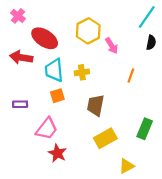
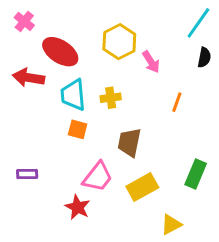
orange square: (57, 96) -> (78, 129), turned 32
purple rectangle: (20, 104) -> (27, 174), moved
pink trapezoid: (47, 129) -> (98, 177), moved

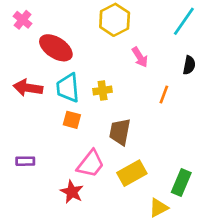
yellow hexagon: (119, 42) -> (115, 20), moved
black semicircle: (204, 57) -> (189, 65), moved
red arrow: (29, 78) -> (28, 88), moved
green rectangle: (196, 174) -> (181, 182), moved

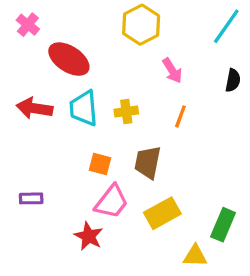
orange line: (164, 94) -> (180, 116), moved
orange square: (72, 120) -> (100, 164), moved
yellow triangle: (159, 208) -> (195, 256), turned 30

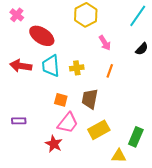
black semicircle: (233, 80) -> (142, 49), turned 32

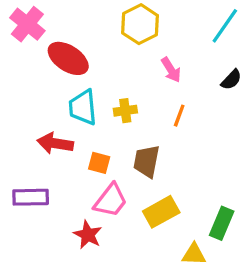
pink cross: (17, 15) -> (27, 24), size x1.5
red arrow: (21, 66) -> (55, 143), moved
purple rectangle: (19, 121) -> (31, 197), size x1.5

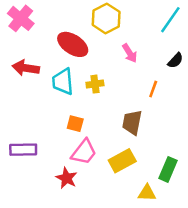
red ellipse: (68, 58) -> (73, 44), moved
orange line: (179, 116) -> (153, 89), moved
red arrow: (55, 143) -> (26, 68), moved
brown trapezoid: (147, 161) -> (132, 122), moved

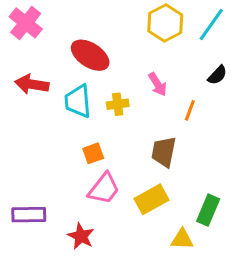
yellow hexagon: (106, 18) -> (165, 23), moved
pink arrow: (130, 53) -> (158, 84), moved
orange square: (75, 124) -> (93, 153), turned -35
purple rectangle: (23, 150) -> (29, 215), moved
red star: (67, 178) -> (81, 236), moved

